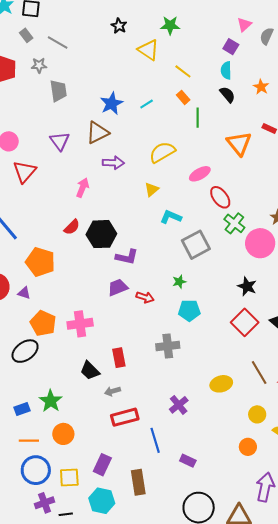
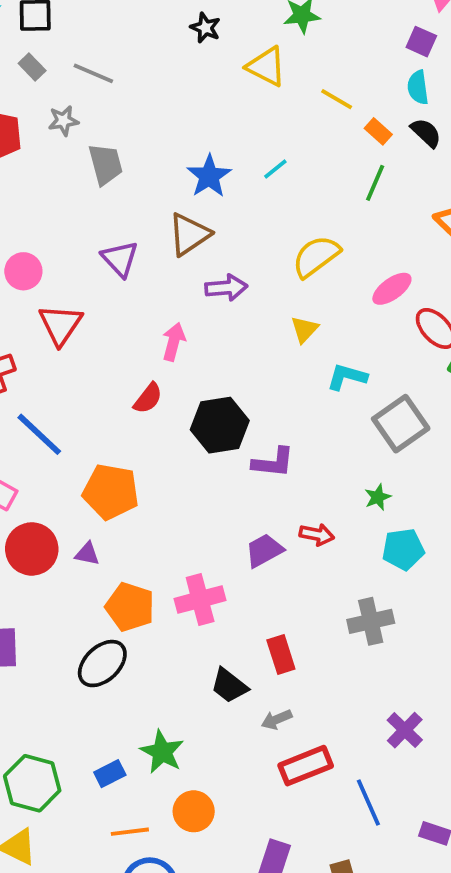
orange rectangle: (183, 97) -> (378, 131), moved
green line: (198, 118) -> (375, 183), turned 30
red semicircle: (72, 227) -> (148, 398), moved
purple trapezoid: (118, 287) -> (264, 551), moved

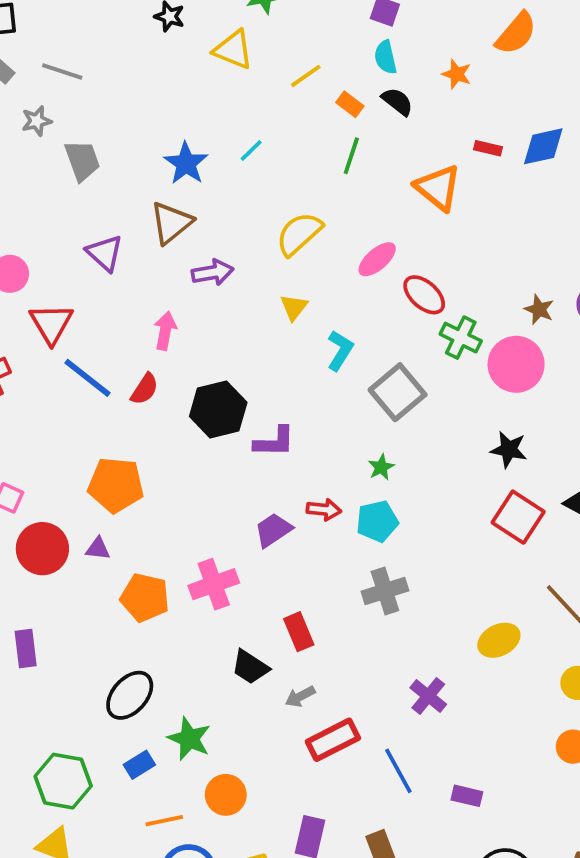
yellow line: (337, 99) -> (306, 76), turned -60
cyan L-shape: (347, 377) -> (340, 350), turned 111
blue line: (39, 434) -> (88, 378), moved
cyan pentagon: (403, 549) -> (377, 521), moved
black ellipse: (102, 664) -> (130, 695), moved

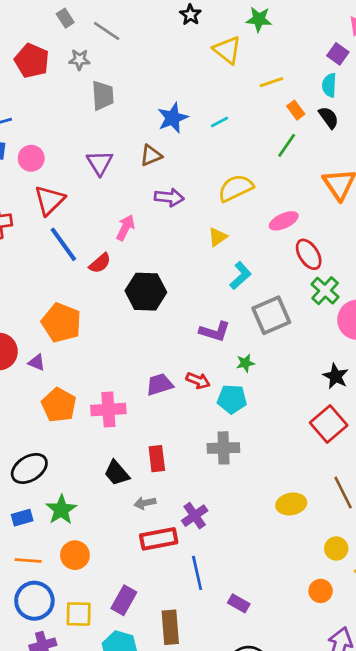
brown triangle: (171, 223) -> (151, 155), size x0.7
purple L-shape: (274, 442) -> (215, 331), moved
purple cross: (428, 696) -> (195, 516), moved

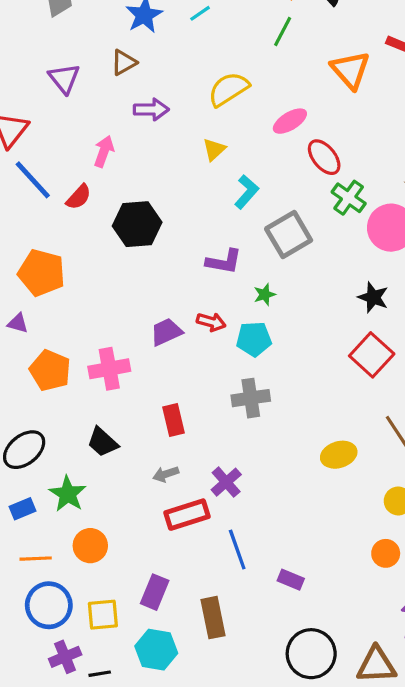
black trapezoid: (117, 473) -> (103, 442), moved

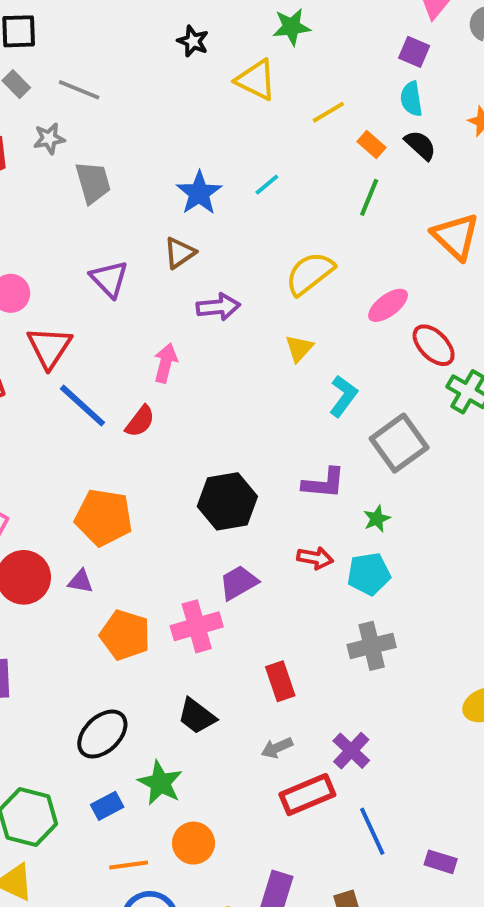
black hexagon: (137, 224) -> (227, 501), moved
purple trapezoid: (166, 332) -> (239, 583), moved

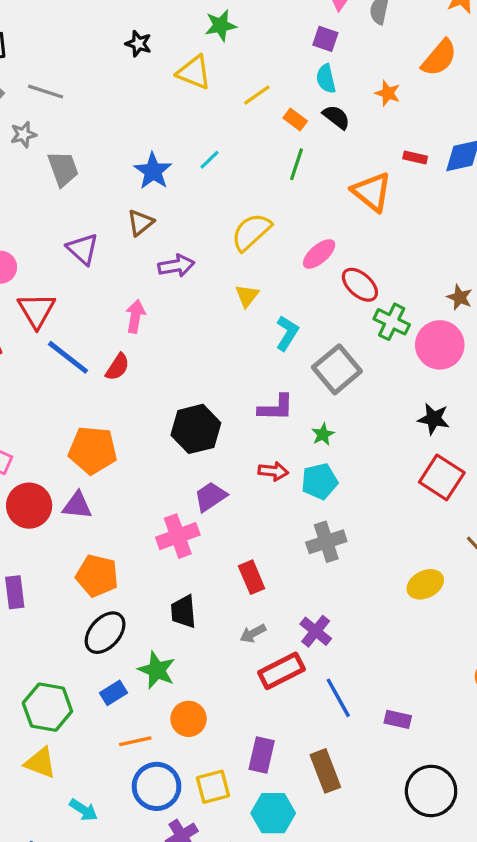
purple triangle: (81, 581) -> (77, 505), size x1.4
orange pentagon: (125, 635) -> (97, 576), moved
black trapezoid: (197, 716) -> (183, 612), turned 52

